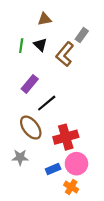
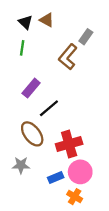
brown triangle: (45, 19) -> (47, 20), turned 40
black triangle: (40, 45) -> (25, 22), moved

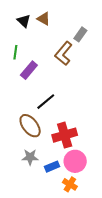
green line: (22, 48) -> (15, 52), moved
purple rectangle: (31, 88) -> (29, 70), moved
gray star: (21, 165) -> (30, 157), moved

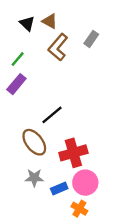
green line: (15, 52) -> (18, 59), turned 32
brown L-shape: (64, 53) -> (58, 47), moved
purple rectangle: (29, 70) -> (16, 84), moved

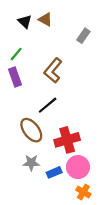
brown L-shape: (58, 47) -> (53, 70), moved
purple rectangle: (16, 84) -> (15, 77), turned -60
orange cross: (79, 209) -> (83, 192), moved

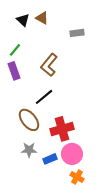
gray rectangle: (83, 36) -> (77, 33), turned 48

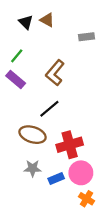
purple rectangle: (14, 71) -> (16, 79), turned -30
brown ellipse: (29, 120) -> (33, 135), turned -35

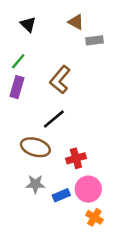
brown triangle: (47, 20) -> (76, 22), moved
purple rectangle: (16, 79) -> (17, 87), turned 66
red cross: (70, 145) -> (76, 158), size x0.7

